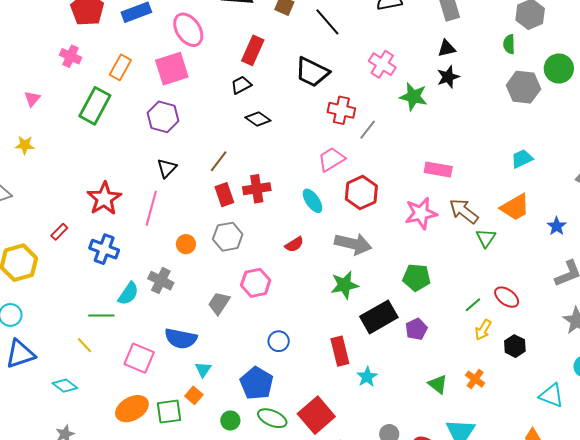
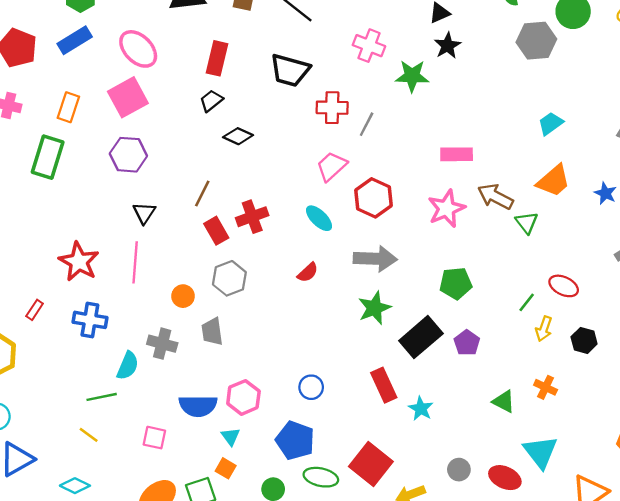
pink hexagon: (256, 283) -> (243, 397), moved
gray trapezoid: (219, 303) -> (212, 332), moved, turned -30
pink square: (139, 358) -> (154, 438), size x0.7

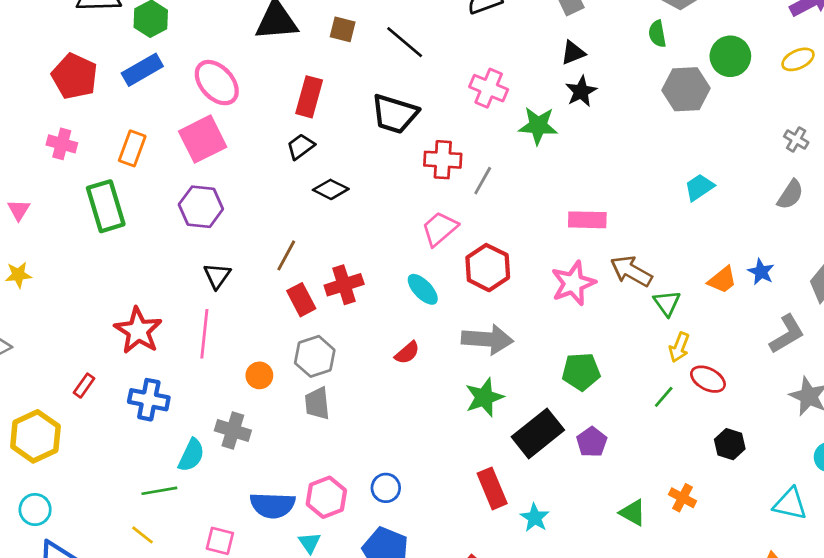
green rectangle: (48, 157) -> (106, 206), turned -36
orange trapezoid: (553, 181) -> (722, 280), moved, size x0.7
yellow arrow: (544, 329) -> (679, 347), moved
gray trapezoid: (212, 332) -> (317, 403), moved
blue circle: (311, 387) -> (386, 488), moved

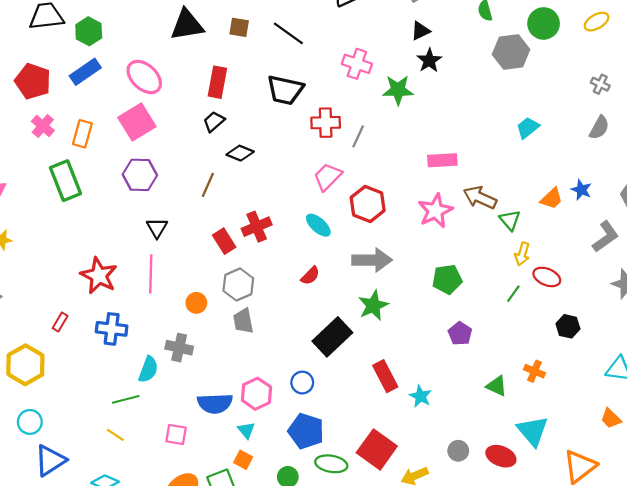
pink cross: (62, 144) -> (43, 126), moved, turned 30
brown line: (286, 255) -> (208, 185), moved
black rectangle: (538, 433) -> (332, 337), moved

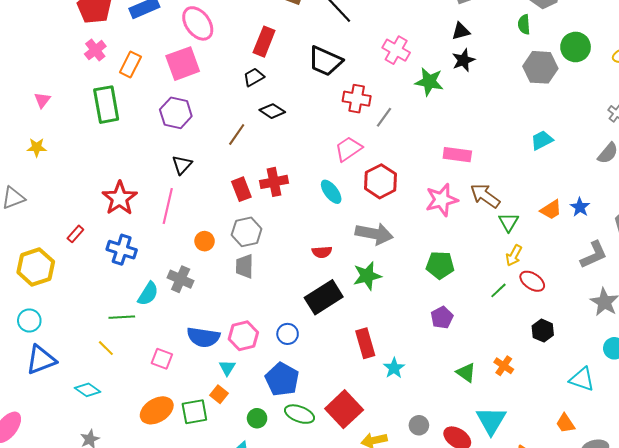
red semicircle: (310, 276) -> (322, 252), moved, turned 30

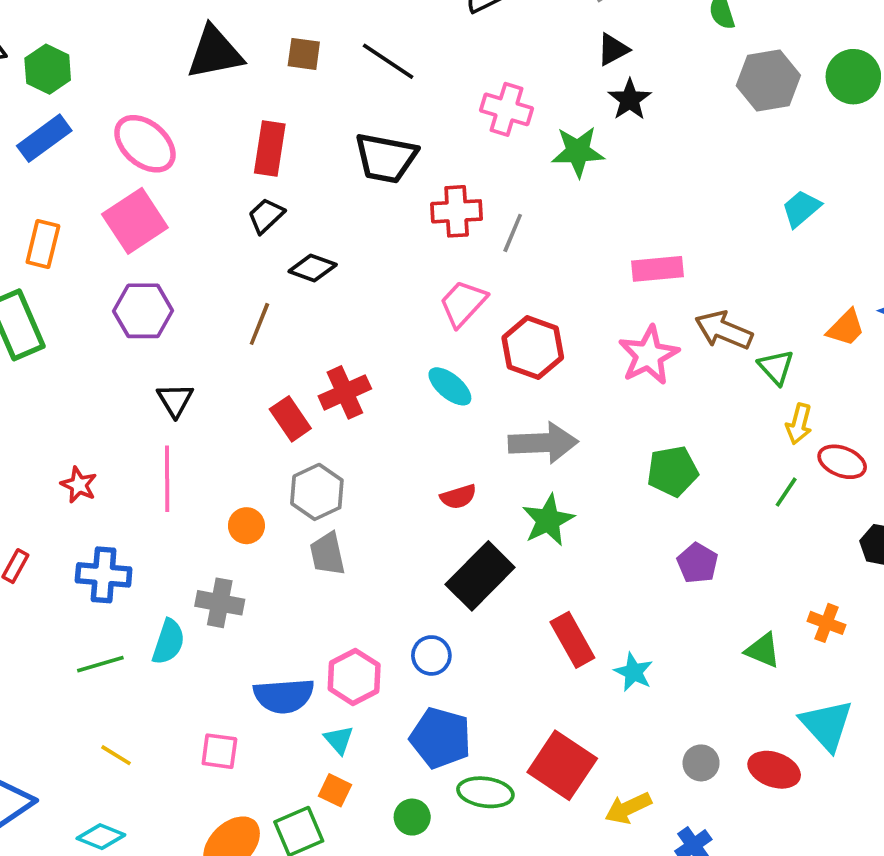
green circle: (576, 47) -> (853, 77), moved
red star: (120, 198) -> (79, 485), size x0.6
green line: (122, 317) -> (100, 664), moved

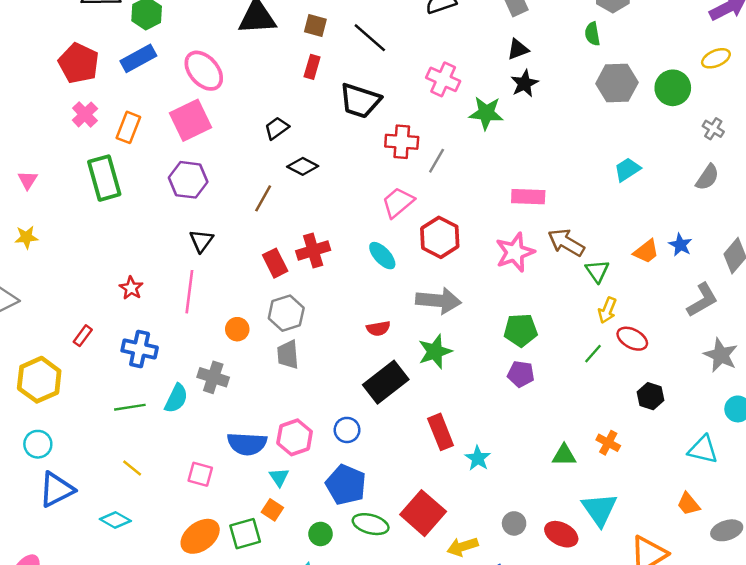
red rectangle: (270, 149) -> (312, 67), moved, size x0.7
purple pentagon: (697, 563) -> (521, 374), moved, turned -30
green triangle: (763, 650) -> (564, 455), turned -30

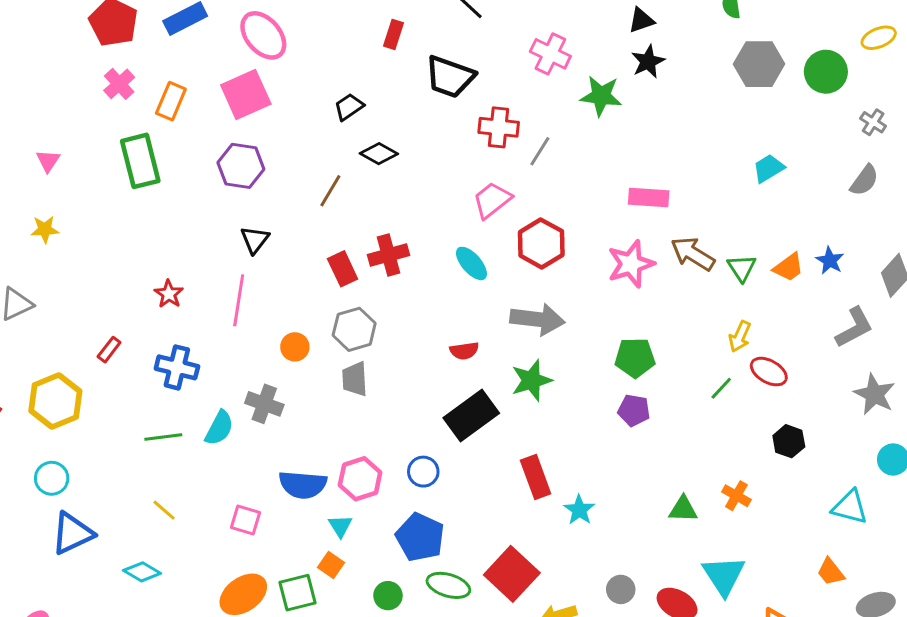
green triangle: (597, 271) -> (742, 268), moved

